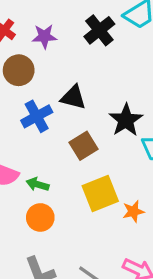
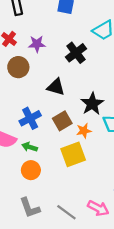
black cross: (99, 30) -> (76, 53), moved
blue cross: (37, 116) -> (30, 118), moved
orange star: (133, 211) -> (84, 131), moved

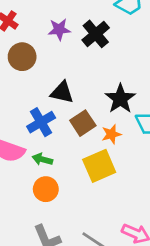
purple star: (37, 44) -> (59, 29), moved
black triangle: (56, 87) -> (62, 92), moved

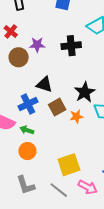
purple star: (59, 29) -> (37, 45), moved
black cross: (96, 34) -> (71, 46), turned 30
yellow square: (99, 166) -> (69, 165), moved

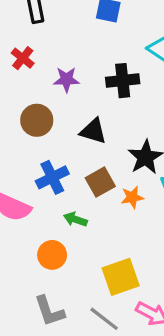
brown circle: (19, 57) -> (37, 120), moved
black triangle: (44, 84) -> (93, 131), moved
green arrow: (27, 130) -> (75, 219), moved

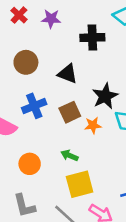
purple star: (66, 79) -> (51, 19), moved
green arrow: (75, 219) -> (69, 155), moved

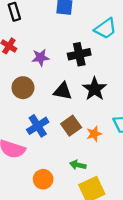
purple star: (51, 19) -> (41, 57), moved
black star: (105, 96) -> (95, 89), moved

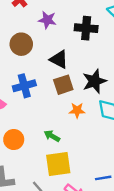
black star: (95, 89) -> (94, 81), moved
brown square: (71, 126) -> (63, 85), moved

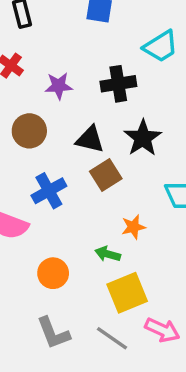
black star: (94, 81) -> (143, 138), moved
orange star: (77, 110) -> (133, 227), moved

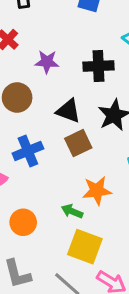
orange star: (133, 227) -> (97, 191), size x1.4
yellow square: (127, 293) -> (85, 247), turned 36

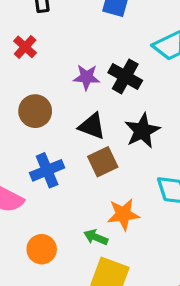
purple star: (47, 62) -> (87, 77), moved
black cross: (98, 66) -> (125, 76), turned 32

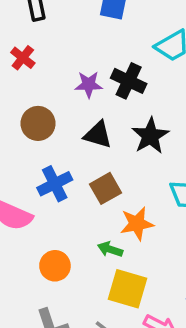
brown square: (103, 162) -> (106, 188), moved

